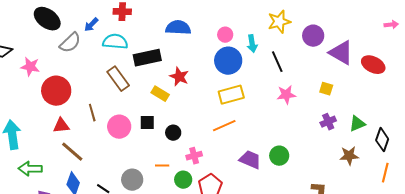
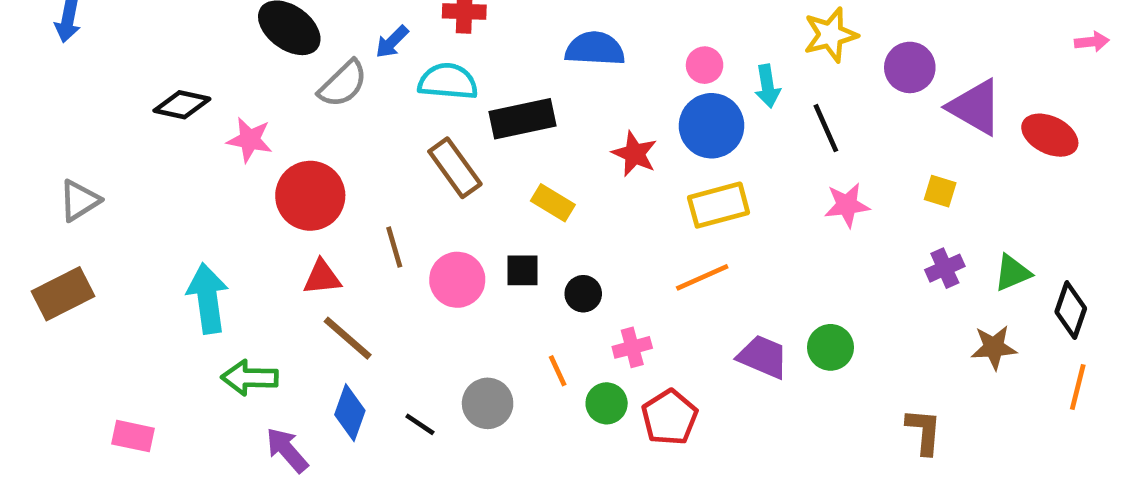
red star: (179, 77) -> (635, 154), moved
orange line: (162, 166) -> (558, 371), turned 64

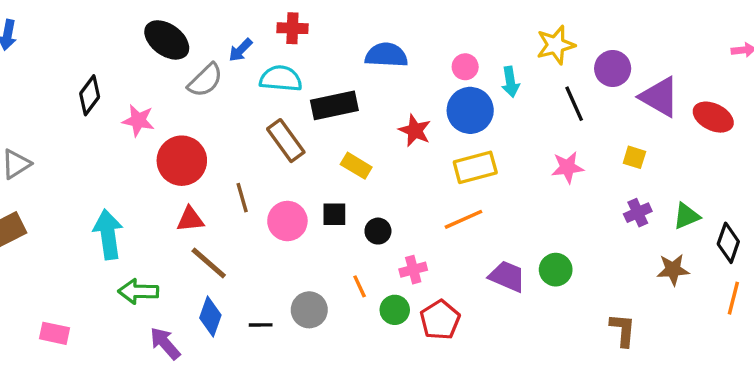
black diamond: (182, 105) -> (90, 95), turned -66
black line: (826, 128) -> (574, 104), moved
black line: (420, 424) -> (261, 325), turned -35

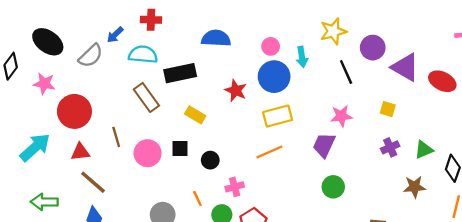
black ellipse: (167, 40) -> (48, 42), moved
cyan arrow: (108, 234) -> (35, 147), moved, turned 56
purple trapezoid: (507, 276) -> (324, 145), moved, turned -88

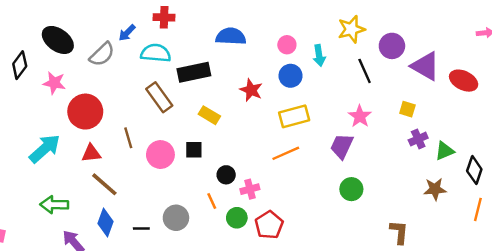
blue circle: (274, 77) -> (291, 76), size x0.7
pink star: (341, 116) -> (360, 116), turned -30
purple cross: (390, 147) -> (418, 139), moved
black circle: (210, 160) -> (226, 175), moved

